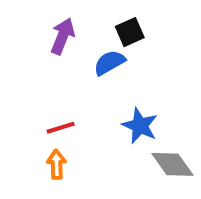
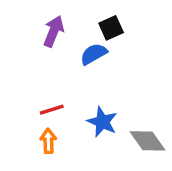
blue star: (140, 126) -> (102, 122), moved

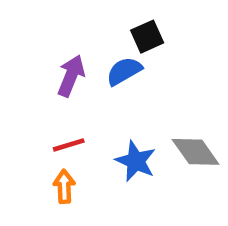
purple arrow: (54, 31) -> (71, 76), moved
gray diamond: (148, 141) -> (196, 152), moved

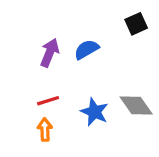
black square: (147, 37) -> (136, 24), moved

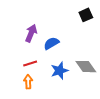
blue semicircle: (86, 49) -> (51, 43), moved
blue star: (95, 112) -> (59, 71), turned 30

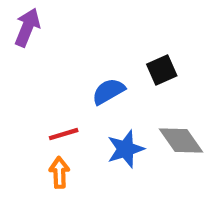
black square: (86, 15) -> (162, 70), moved
purple arrow: (31, 33) -> (27, 27), moved

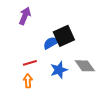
purple arrow: (27, 27) -> (25, 16), moved
black square: (162, 70) -> (64, 36), moved, size x1.5

